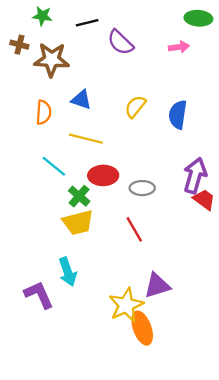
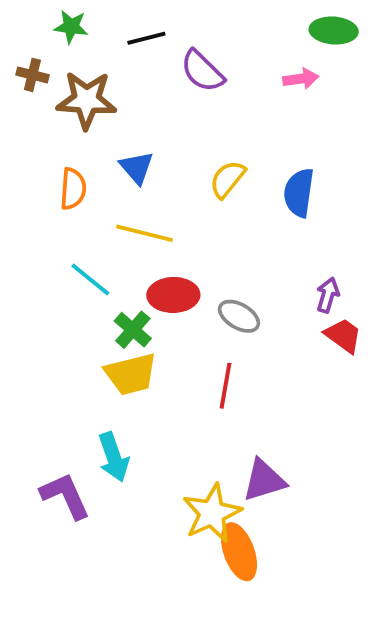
blue triangle: (81, 100) -> (137, 168), turned 30
purple arrow: (195, 175) -> (328, 295), size x0.6
gray ellipse: (142, 188) -> (239, 316), turned 30
red line: (134, 229) -> (225, 386), turned 40

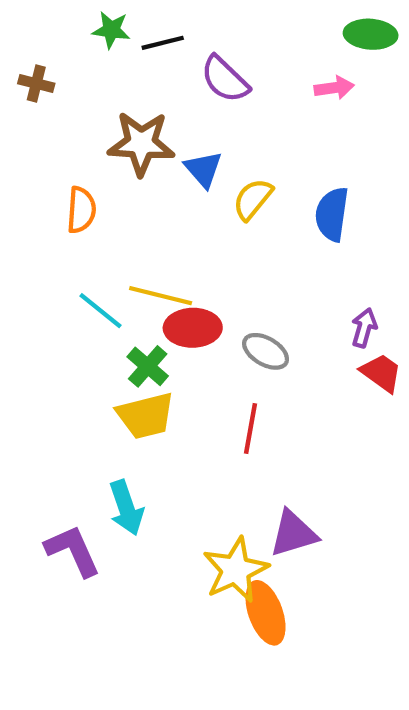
green star: (71, 27) -> (111, 30), moved
brown star: (86, 100) -> (141, 143), moved
blue triangle: (137, 168) -> (203, 169), moved
yellow line: (144, 233) -> (161, 296), moved

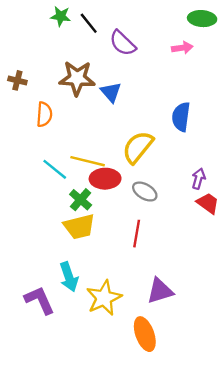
black line: (163, 43) -> (89, 23), turned 65
brown cross: (36, 83) -> (17, 80), moved
yellow semicircle: (253, 199) -> (138, 147), moved, size x1.4
yellow star: (236, 570) -> (104, 298), moved

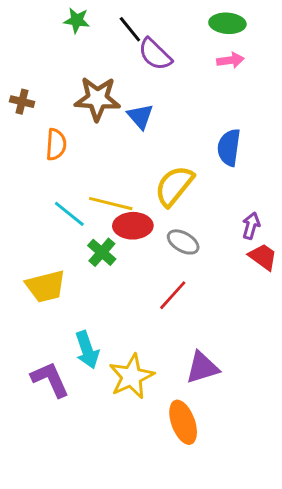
green ellipse: (202, 19) -> (227, 23), moved
black line: (89, 23) -> (130, 29), moved
yellow trapezoid: (79, 227) -> (46, 286), moved
red line: (137, 234) -> (173, 295), turned 32

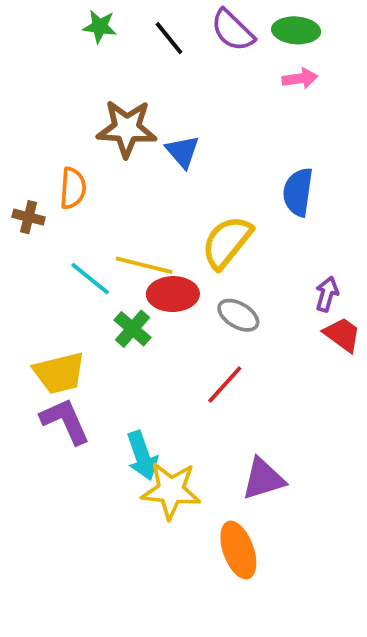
purple semicircle: (155, 54) -> (233, 30), moved
brown cross: (22, 102) -> (29, 217), moved
cyan arrow: (87, 350) -> (142, 456), moved
yellow star: (131, 376) -> (171, 490), turned 30
purple L-shape: (50, 379) -> (65, 421), moved

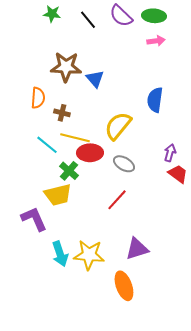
brown cross: (29, 217) -> (62, 113), moved
yellow trapezoid: (59, 373) -> (58, 195), moved
cyan arrow: (142, 456) -> (60, 254), moved

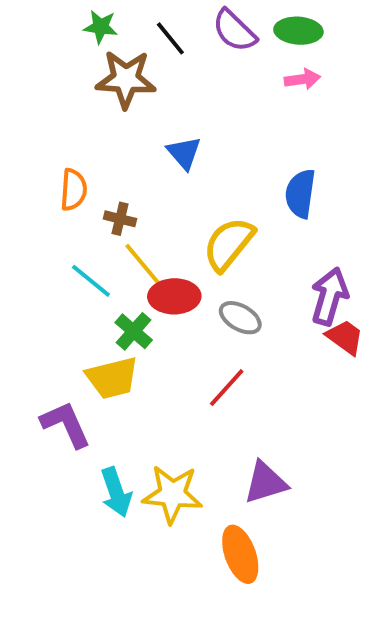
brown star: (66, 67) -> (126, 79), moved
yellow line: (75, 138) -> (145, 267), turned 36
purple arrow: (170, 153) -> (329, 296), size x1.6

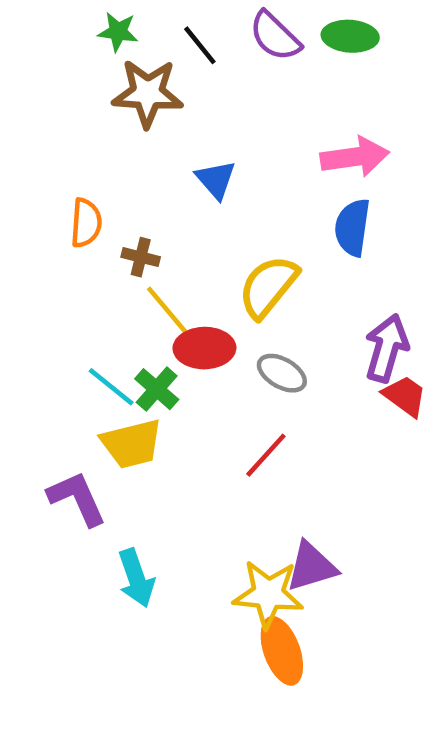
pink arrow: (302, 79) -> (355, 157), moved, size x1.6
cyan line: (91, 281) -> (111, 387), moved
yellow star: (172, 494) -> (268, 594), moved

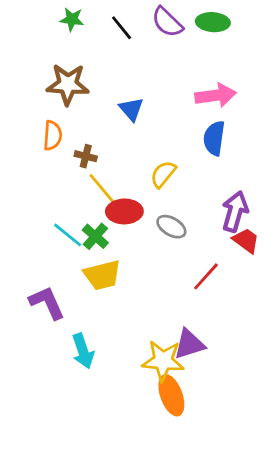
brown star: (148, 93) -> (68, 84), moved
yellow semicircle: (268, 287) -> (163, 174), size x0.7
yellow trapezoid: (132, 444) -> (102, 275), moved
red line: (266, 455) -> (206, 276), moved

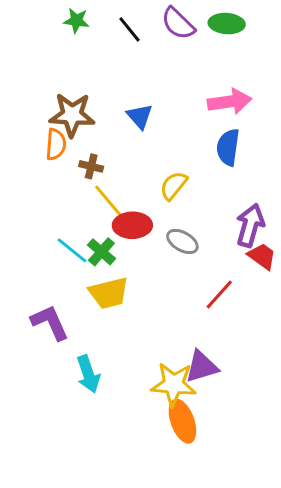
brown star: (68, 84) -> (72, 115), moved

